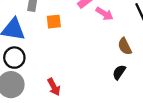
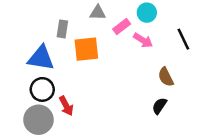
orange square: (54, 22) -> (86, 49), size x1.5
red arrow: (54, 87) -> (66, 106), moved

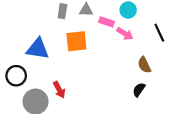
pink rectangle: (122, 26) -> (107, 22), turned 56
gray rectangle: (62, 29) -> (62, 11), moved
black circle: (42, 89) -> (16, 76), moved

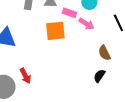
orange square: (76, 41) -> (55, 31), moved

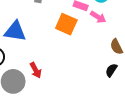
orange square: (55, 31) -> (66, 24), turned 30

